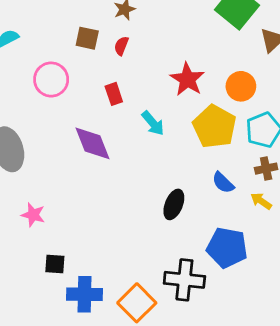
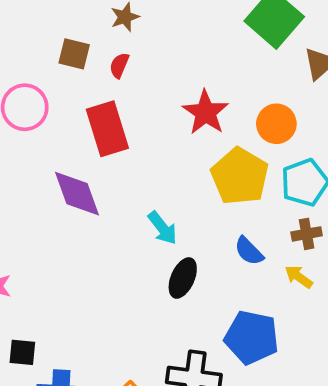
red rectangle: (114, 94) -> (107, 129), size x1.8
cyan arrow: (153, 123) -> (162, 228), moved

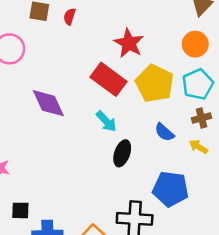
orange circle: (276, 124) -> (195, 44), moved
red rectangle: (107, 129) -> (109, 79), moved, turned -32

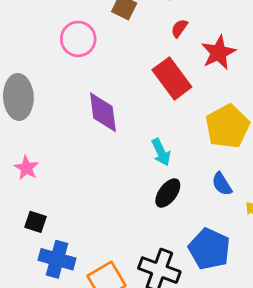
red semicircle: (70, 16) -> (179, 28), moved
red star: (129, 43) -> (218, 53), moved
red rectangle: (109, 79) -> (172, 78), moved

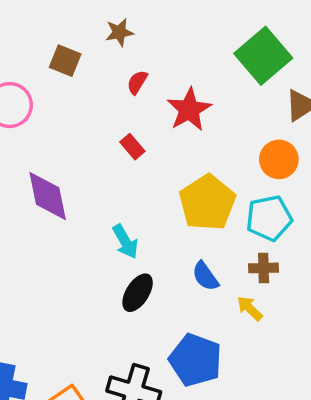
red rectangle: (172, 78) -> (132, 147), size x0.5

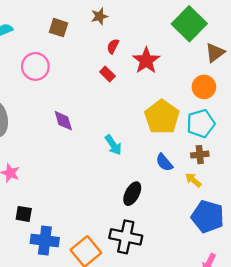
brown square: (65, 61) -> (59, 28), moved
red rectangle: (132, 147) -> (107, 74), moved
purple diamond: (48, 196) -> (63, 121), size x0.7
black ellipse: (138, 293) -> (132, 194), moved
blue pentagon: (195, 360) -> (208, 217), moved

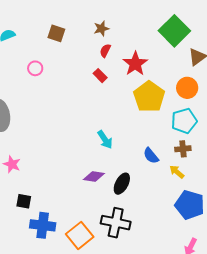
brown star: (99, 16) -> (101, 29), moved
pink circle: (35, 66) -> (35, 68), size x0.6
yellow pentagon: (162, 117) -> (149, 97), moved
purple diamond: (63, 121) -> (94, 177), moved, turned -65

